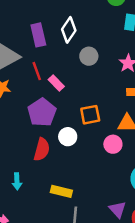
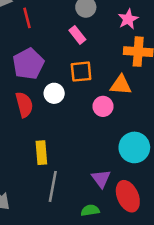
pink rectangle: (56, 83) -> (77, 35), moved
red semicircle: (42, 149) -> (24, 105), turned -35
yellow rectangle: (61, 191) -> (41, 153), turned 66

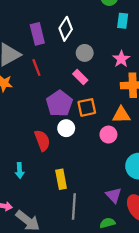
purple pentagon: (28, 64) -> (59, 103), moved

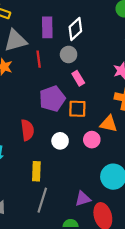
gray circle: (85, 53) -> (69, 54), moved
white circle: (66, 128) -> (60, 141), moved
purple triangle: (114, 195) -> (83, 199), turned 42

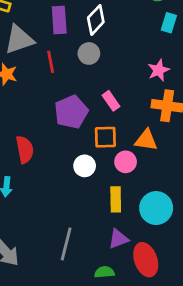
pink rectangle: (78, 78) -> (111, 101), moved
orange square: (77, 109) -> (105, 137), moved
red semicircle: (27, 130) -> (25, 150), moved
yellow rectangle: (36, 171) -> (116, 199), moved

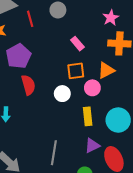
purple pentagon: (71, 112) -> (18, 56), moved
orange triangle: (146, 140) -> (106, 70), turned -30
red semicircle: (25, 150) -> (28, 85), moved

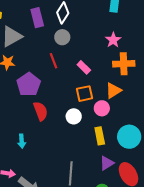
red line: (30, 19) -> (54, 61), moved

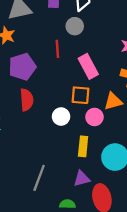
pink rectangle: (84, 67) -> (88, 66), size x1.5

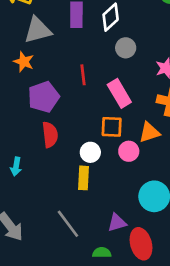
gray circle: (75, 26) -> (126, 48), moved
yellow rectangle: (83, 146) -> (84, 178), moved
gray line: (39, 178) -> (68, 224), turned -55

